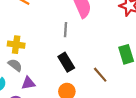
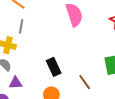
gray line: (66, 30) -> (21, 26), moved

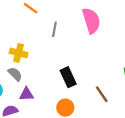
gray line: (21, 26) -> (54, 29), moved

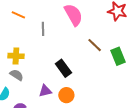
purple triangle: (26, 94) -> (45, 91), moved
brown line: (102, 94) -> (95, 45), moved

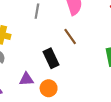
brown line: (95, 45) -> (70, 37), moved

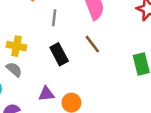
black rectangle: (51, 58) -> (59, 54), moved

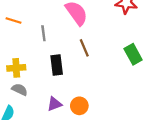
brown line: (92, 44) -> (84, 48), turned 30
black rectangle: (59, 54) -> (57, 65), turned 36

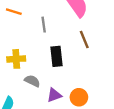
gray semicircle: (20, 90) -> (32, 81), moved

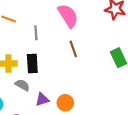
black rectangle: (57, 56) -> (32, 63), moved

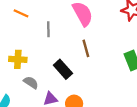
black rectangle: (32, 63) -> (63, 69), moved, turned -42

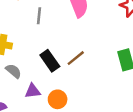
brown line: (86, 48) -> (76, 58), moved, turned 60

